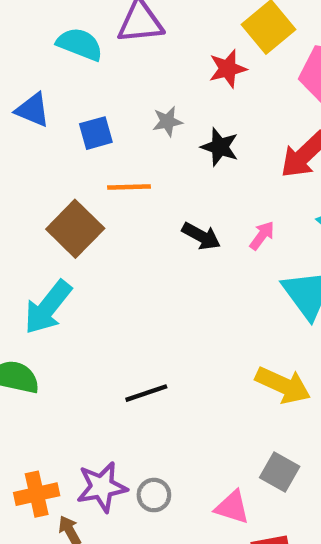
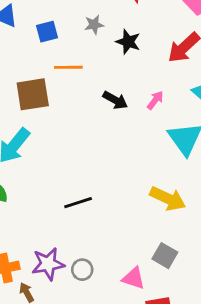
brown square: (75, 229) -> (33, 94), turned 36

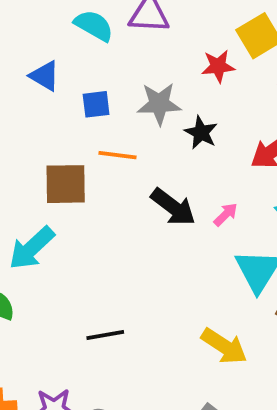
gray star: (94, 25) -> (159, 104), size x1.6
black arrow: (115, 100) -> (173, 207), size x1.4

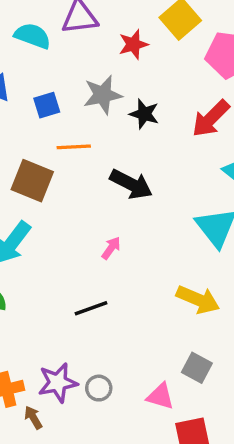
red star: (218, 66) -> (133, 44), moved
brown square: (66, 184) -> (32, 181), turned 33
pink arrow: (226, 214) -> (111, 248), moved

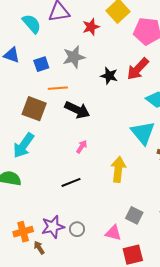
cyan semicircle: (33, 36) -> (32, 24), turned 30
black star: (144, 114) -> (109, 76), moved
black arrow: (131, 184) -> (77, 110), moved
yellow arrow: (198, 300) -> (118, 169), moved, turned -105

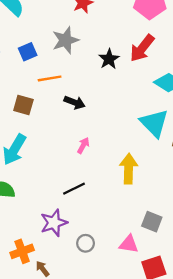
black star: (109, 76) -> (109, 59), turned 30
brown square: (34, 109) -> (23, 105), size x0.7
black arrow: (77, 110) -> (75, 102), size x0.7
purple star: (53, 227) -> (54, 223), moved

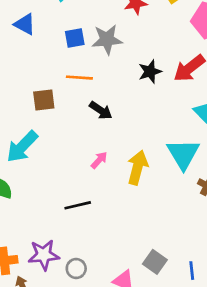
blue square: (28, 52) -> (75, 38), moved
brown square: (23, 105) -> (44, 100), turned -36
yellow arrow: (129, 169) -> (138, 167), moved
purple star: (54, 223) -> (44, 255), moved

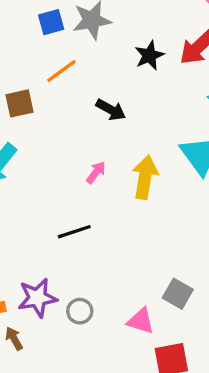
orange line: (79, 78) -> (62, 71), turned -35
black arrow: (101, 110) -> (111, 110), moved

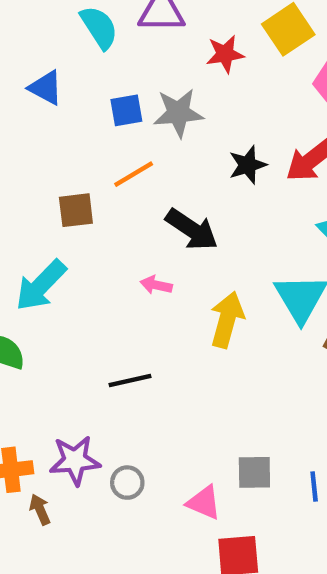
black arrow: (111, 110) -> (192, 229), size x1.4
pink arrow: (96, 172) -> (156, 285), moved, turned -120
gray square: (178, 294) -> (254, 472), turned -36

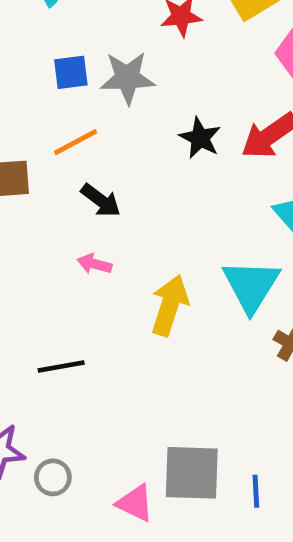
black star: (248, 165) -> (200, 138), turned -30
black arrow: (192, 229) -> (101, 200), moved, size x0.7
gray square: (254, 472) -> (192, 473), size x1.5

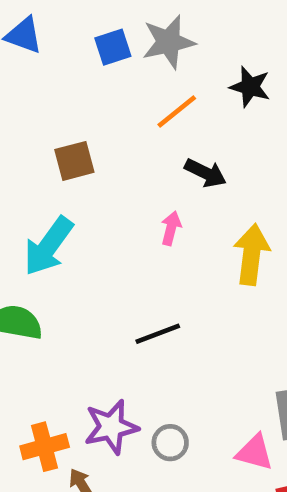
orange line: (76, 142) -> (177, 111), moved
black arrow: (101, 200) -> (205, 173), moved
pink arrow: (94, 264) -> (171, 228), turned 100

